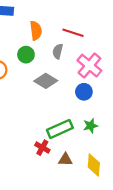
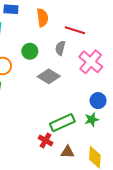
orange semicircle: (36, 31) -> (42, 18), moved
blue circle: (84, 92) -> (98, 101), moved

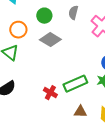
gray diamond: (49, 76) -> (50, 40), moved
red cross: (46, 140) -> (50, 93), moved

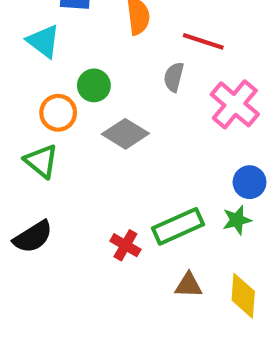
green circle: (44, 16) -> (94, 85), moved

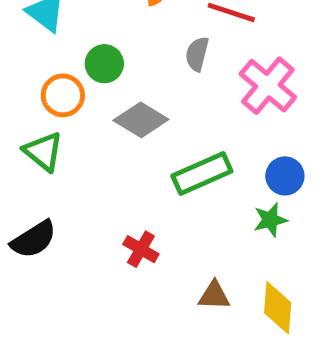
green rectangle: (178, 226) -> (202, 174), moved

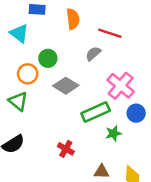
gray semicircle: (197, 54) -> (93, 54), turned 35
pink cross: (268, 86) -> (121, 86), moved
green star: (270, 220) -> (113, 133), moved

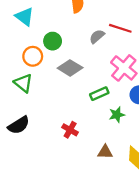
red line: (110, 33) -> (120, 28), moved
green rectangle: (96, 112) -> (99, 94), size x0.7

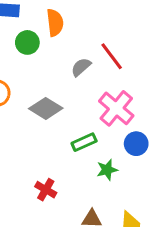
red line: (120, 28) -> (112, 56), turned 35
green circle: (53, 41) -> (27, 42), moved

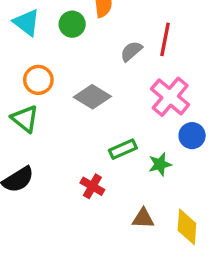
red line: (112, 56) -> (165, 39), turned 48
green rectangle: (84, 142) -> (123, 149), moved

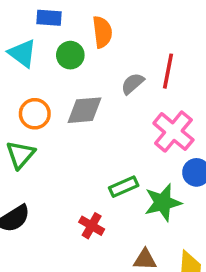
gray diamond: (92, 97) -> (85, 110), moved, turned -36
green triangle: (25, 119) -> (21, 155), turned 32
green star: (160, 164) -> (163, 203), size x1.5

